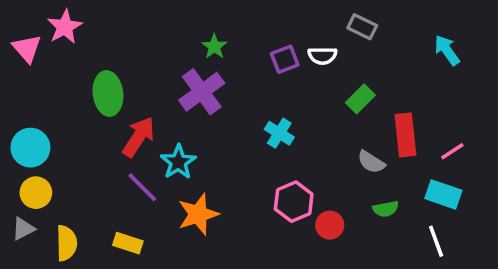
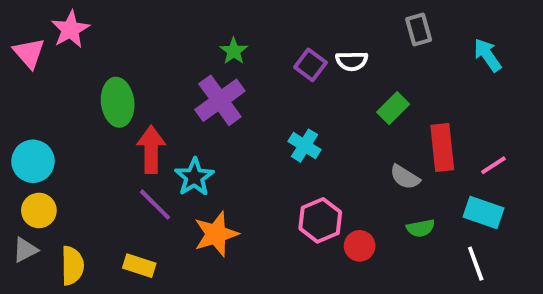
gray rectangle: (362, 27) -> (419, 29), moved, turned 48
purple square: (285, 59) -> (310, 65), turned -32
red arrow: (139, 137) -> (151, 149), turned -33

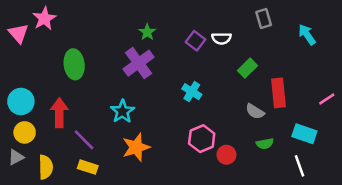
red arrow: (151, 149) -> (59, 113), moved
pink line: (493, 165) -> (327, 99), moved
purple line: (155, 205) -> (84, 140), moved

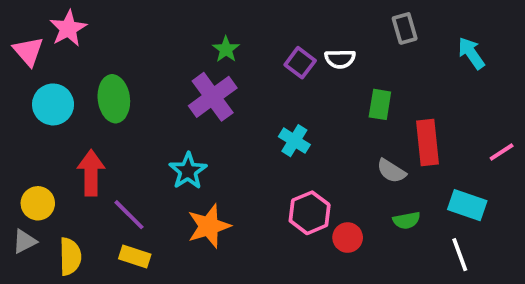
green rectangle: (248, 68) -> (380, 104), turned -36
cyan circle: (21, 101) -> (53, 104), moved

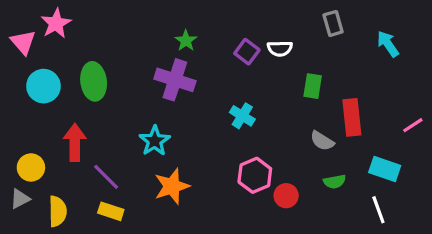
purple cross: (213, 97) -> (175, 80), turned -36

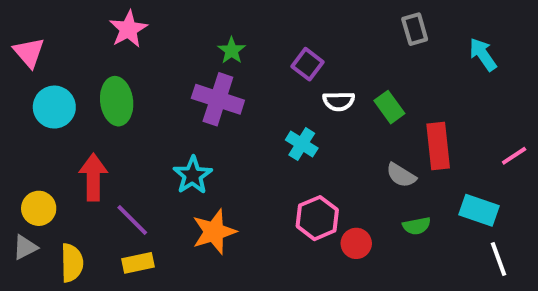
pink star: (56, 23) -> (128, 29), moved
white semicircle: (280, 49) -> (339, 101), moved
green rectangle: (313, 86) -> (389, 107), turned -45
white line: (378, 210) -> (498, 259), moved
yellow rectangle: (111, 211) -> (138, 263), turned -30

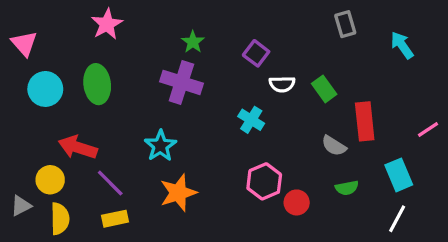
red arrow: (93, 177) -> (78, 147), turned -72
yellow circle: (39, 208) -> (50, 180), moved
cyan rectangle: (479, 210) -> (399, 175), turned 48
white line: (498, 259) -> (397, 219), moved, turned 48

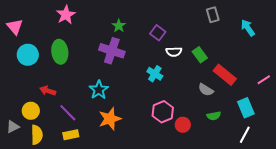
red rectangle: (365, 121) -> (225, 75), turned -45
red arrow: (78, 147) -> (48, 91), size x0.7

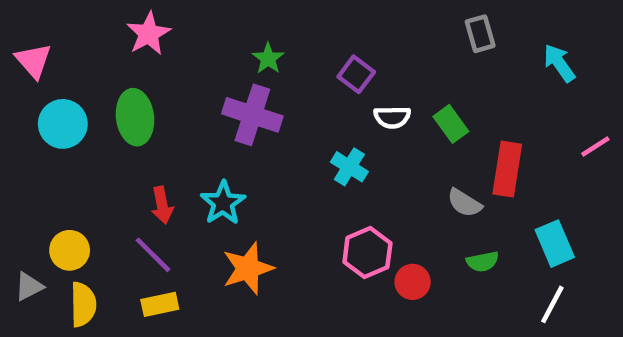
red rectangle: (225, 75) -> (507, 169), turned 60
pink line: (264, 80) -> (595, 146), moved
red arrow: (48, 91) -> (162, 205), moved, turned -119

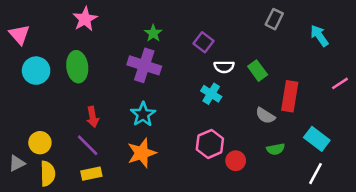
gray rectangle: (480, 34) -> (274, 19), turned 42
cyan cross: (349, 167) -> (211, 94), moved
cyan star: (223, 203) -> (143, 114), moved
cyan rectangle: (555, 244) -> (317, 139), turned -30

